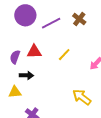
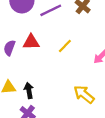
black arrow: (26, 75) -> (29, 91), moved, turned -104

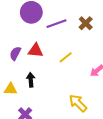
black arrow: (29, 91) -> (31, 80), moved

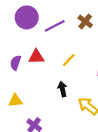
black arrow: (31, 80) -> (62, 89), moved

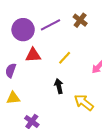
purple circle: (27, 17) -> (23, 30), moved
purple semicircle: (16, 63) -> (11, 70), moved

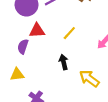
purple semicircle: (11, 70) -> (23, 47), moved

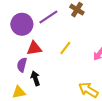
black arrow: (64, 62) -> (35, 78), moved

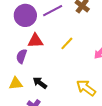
black arrow: (35, 78) -> (40, 83), moved, turned -40

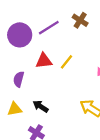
red triangle: (35, 41) -> (44, 61), moved

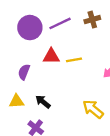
brown cross: (80, 20) -> (92, 20), turned 35
yellow line: (67, 62) -> (74, 60), turned 35

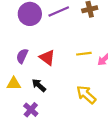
red triangle: (51, 56) -> (47, 58), moved, turned 35
yellow line: (74, 60) -> (84, 54), moved

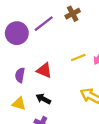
yellow triangle: (14, 84) -> (19, 104), turned 32

